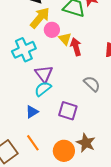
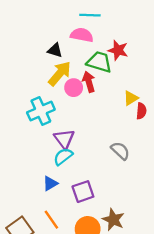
yellow triangle: (65, 39) -> (131, 98), moved, turned 40
red arrow: (76, 47) -> (89, 82), moved
purple square: (68, 111) -> (83, 192), moved, turned -36

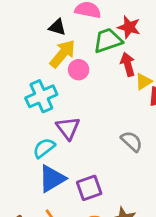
green trapezoid: (99, 62) -> (108, 40), turned -36
red arrow: (89, 82) -> (128, 64), moved
cyan semicircle: (63, 157) -> (44, 148), moved
blue triangle: (50, 183) -> (52, 179), size x1.6

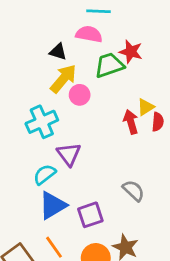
red arrow: (128, 64) -> (131, 122), moved
gray semicircle: (132, 141) -> (134, 191), moved

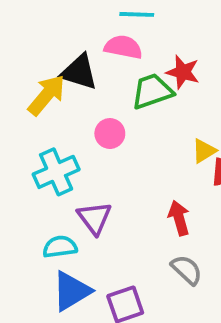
black triangle: (58, 52) -> (79, 72), size x1.5
yellow arrow: (63, 79) -> (46, 95), moved
red arrow: (131, 122) -> (179, 218), moved
cyan semicircle: (45, 174) -> (60, 247), turned 30

